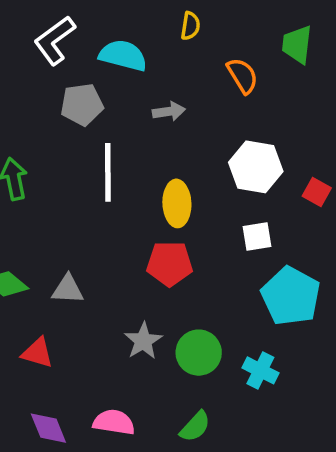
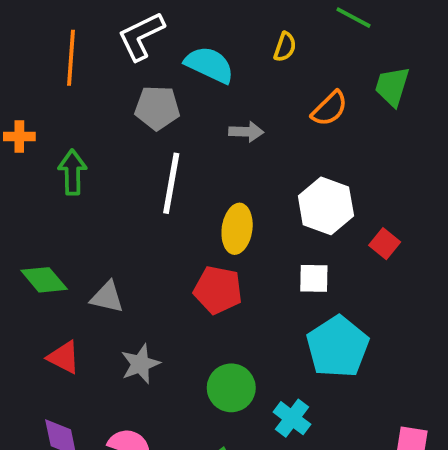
orange semicircle: (242, 76) -> (330, 109), turned 66
gray star: (143, 341) -> (140, 364), moved

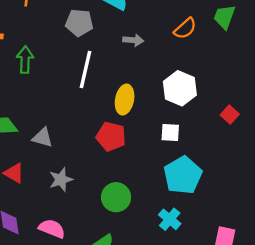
red square: (385, 244) -> (230, 115), moved
cyan cross: (292, 418) -> (170, 219), moved

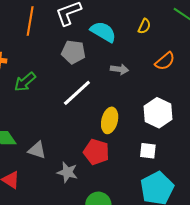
green arrow: (25, 60) -> (25, 82), turned -135
white line: (86, 70) -> (77, 93), turned 32
gray star: (61, 180) -> (67, 172), moved, turned 30

